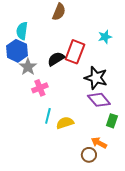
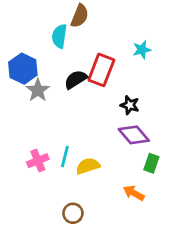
cyan semicircle: (22, 31) -> (59, 36), moved
black star: (96, 78) -> (130, 105), size x0.6
pink cross: (40, 88) -> (38, 161), moved
brown circle: (89, 155) -> (73, 213), moved

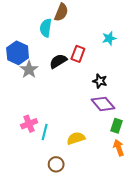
red rectangle: (101, 70) -> (78, 54), size x0.7
cyan line: (65, 156) -> (45, 132), moved
yellow semicircle: (88, 166) -> (76, 138), moved
orange arrow: (134, 193) -> (119, 148), moved, turned 42

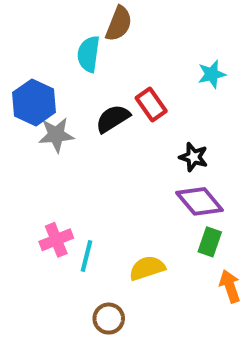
red rectangle: (78, 54) -> (151, 104), turned -56
gray star: (29, 70) -> (56, 135), turned 30
green rectangle: (117, 126) -> (210, 242), moved

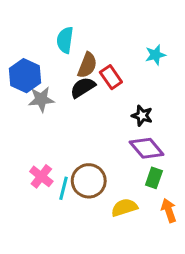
brown semicircle: (119, 24) -> (87, 65), moved
pink cross: (56, 240) -> (41, 176), turned -30
yellow semicircle: (147, 268) -> (124, 208), moved
brown circle: (109, 319) -> (89, 181), moved, size x1.5

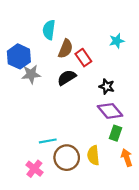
black semicircle: (83, 87) -> (67, 78), moved
pink cross: (41, 176) -> (34, 169), moved
brown circle: (89, 181) -> (67, 158), moved
cyan line: (64, 188) -> (48, 141), turned 66
yellow semicircle: (124, 208) -> (93, 155), turned -78

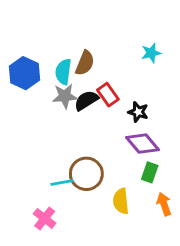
cyan semicircle: (49, 30) -> (63, 72), moved
red rectangle: (83, 58) -> (108, 95), moved
gray star: (31, 74) -> (65, 96), moved
brown circle: (67, 158) -> (86, 174), moved

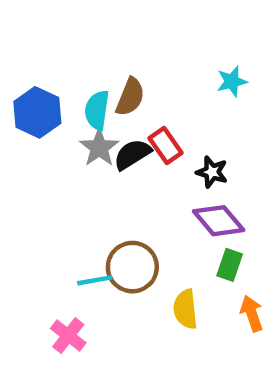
gray star: (65, 96) -> (99, 148), turned -30

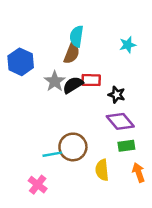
cyan semicircle: (97, 110) -> (77, 36), moved
red rectangle: (166, 145) -> (91, 80), turned -54
green rectangle: (230, 265) -> (126, 146), turned 63

